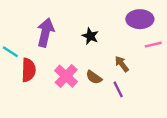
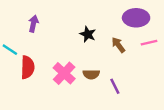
purple arrow: (45, 32) -> (33, 24), moved, size x0.6
brown arrow: (122, 64) -> (118, 45), moved
brown semicircle: (94, 77) -> (91, 74), turned -35

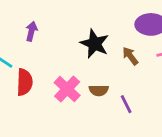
black star: (88, 34) -> (95, 44), size x1.5

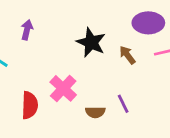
red semicircle: (25, 82) -> (30, 105), moved
brown semicircle: (99, 90) -> (95, 112), moved

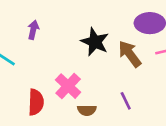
brown arrow: (127, 55) -> (130, 54), size x1.5
brown semicircle: (95, 112) -> (87, 110), moved

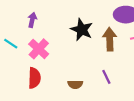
brown arrow: (130, 54) -> (110, 39), turned 35
pink cross: (68, 86) -> (39, 49), moved

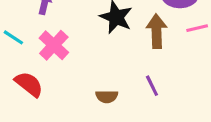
red semicircle: (34, 78) -> (29, 84), moved, turned -54

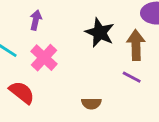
purple line: (152, 86) -> (132, 77), moved, turned -36

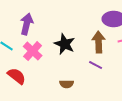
purple arrow: (36, 20) -> (27, 24), size x1.5
black star: (100, 33) -> (65, 44), moved

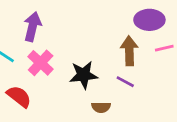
black star: (65, 44) -> (84, 75), moved, turned -30
brown semicircle: (67, 84) -> (101, 107), moved

